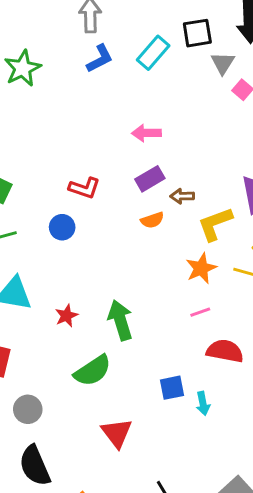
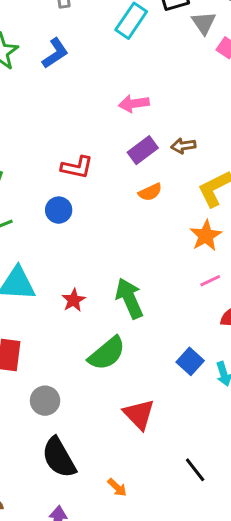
blue L-shape: (100, 59) -> (55, 53), moved
brown arrow: (182, 196) -> (183, 146), moved
blue square: (172, 388) -> (190, 361), turned -30

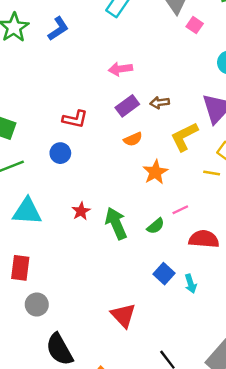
orange star: (206, 236) -> (155, 172), moved
red star: (74, 300) -> (81, 211), moved
green semicircle: (107, 353) -> (156, 226), moved, size x0.6
gray circle: (45, 401) -> (37, 304), moved

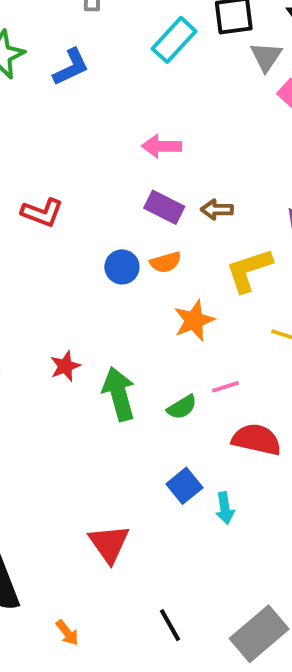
purple rectangle: (127, 106) -> (164, 207), turned 55
red L-shape: (75, 119) -> (42, 213), moved
blue circle: (60, 153) -> (122, 267), moved

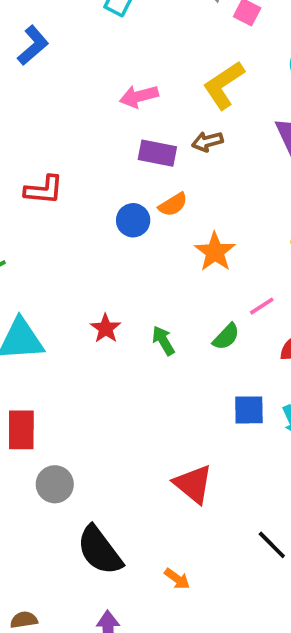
yellow L-shape: (249, 270) -> (224, 85), moved
green arrow: (119, 394) -> (163, 341), size x0.6
blue square: (184, 486) -> (249, 410), turned -36

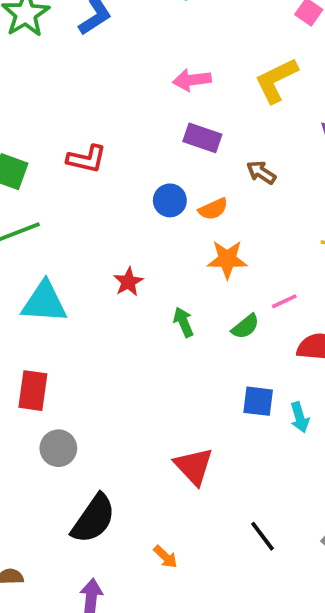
brown arrow: (207, 141) -> (261, 172), moved, turned 40
orange semicircle: (173, 204) -> (213, 209), moved
orange star: (215, 252) -> (227, 259), moved, turned 30
red star: (106, 328) -> (128, 282), moved
black semicircle: (100, 550) -> (93, 519), turned -116

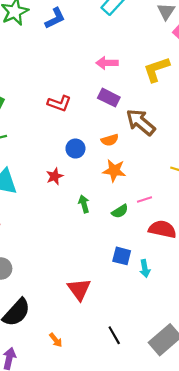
red L-shape: (87, 159) -> (59, 103), moved
brown arrow: (261, 172) -> (141, 122), size x1.8
blue circle: (170, 200) -> (75, 149), moved

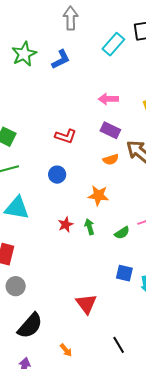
orange semicircle: (110, 140) -> (111, 159), moved
blue circle: (75, 149) -> (57, 175), moved
orange star: (114, 171) -> (98, 195), moved
red star: (55, 176) -> (66, 225), moved

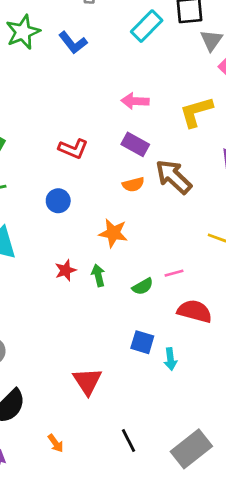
blue L-shape: (61, 59) -> (73, 43), turned 75

